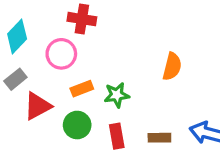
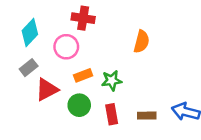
orange semicircle: (172, 66) -> (142, 42), moved

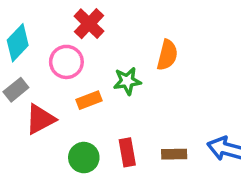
red cross: (83, 18) -> (89, 24), turned 35
green star: (112, 81) -> (127, 81), moved
green circle: (79, 105) -> (84, 158), moved

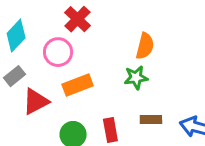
green star: (127, 81) -> (136, 78), moved
orange rectangle: (89, 100) -> (78, 85), size x1.4
brown rectangle: (174, 154) -> (151, 119), moved

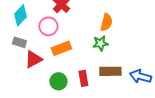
gray rectangle: (15, 76) -> (19, 42), turned 56
brown rectangle: (151, 119) -> (110, 71), size x1.5

